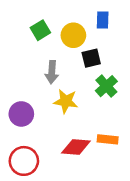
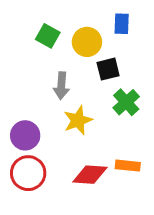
green square: (40, 30) -> (48, 36), turned -30
yellow star: (66, 101) -> (78, 120), turned -30
red circle: (24, 161) -> (28, 173), moved

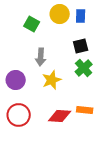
yellow circle: (87, 42) -> (60, 14), moved
black square: (108, 69) -> (81, 46), moved
purple circle: (25, 135) -> (16, 80), moved

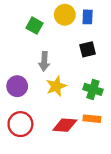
green cross: (84, 68) -> (93, 89), moved, turned -30

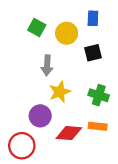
yellow circle: (65, 15) -> (67, 33), moved
purple circle: (17, 86) -> (40, 116), moved
red circle: (20, 124) -> (22, 146), moved

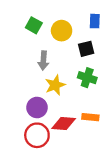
blue rectangle: (93, 18) -> (95, 21), moved
green cross: (99, 95) -> (87, 78), moved
red circle: (22, 146) -> (37, 135), moved

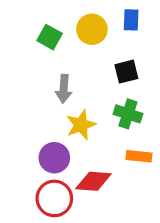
blue rectangle: (95, 21) -> (131, 20), moved
yellow circle: (62, 31) -> (92, 29), moved
orange rectangle: (90, 117) -> (139, 156), moved

